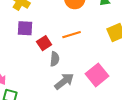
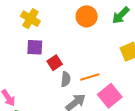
orange line: (72, 35) -> (90, 77), moved

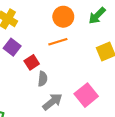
purple square: (35, 47) -> (12, 47), turned 35
orange line: (90, 77) -> (58, 42), moved

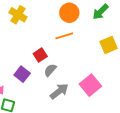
purple square: (12, 47) -> (22, 74), moved
gray semicircle: (43, 79) -> (50, 70), turned -144

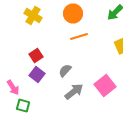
orange circle: (69, 13) -> (73, 14), moved
red square: (40, 55) -> (36, 56), moved

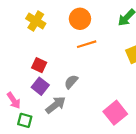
red square: (36, 56) -> (39, 65), turned -32
pink square: (105, 86) -> (115, 113), moved
gray arrow: (74, 92) -> (56, 105), moved

